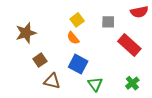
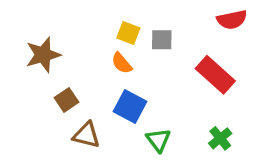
yellow square: (77, 20) -> (128, 33), turned -32
gray square: (108, 22) -> (162, 40), moved

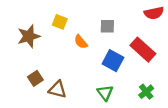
yellow square: (128, 33) -> (60, 22), moved
brown square: (66, 100) -> (35, 78), moved
blue square: (130, 107) -> (113, 61), moved

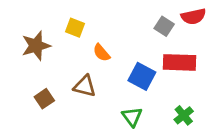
gray square: (107, 26) -> (164, 26), moved, turned 32
red rectangle: (143, 50) -> (179, 62), turned -40
brown triangle: (58, 89) -> (85, 86), moved

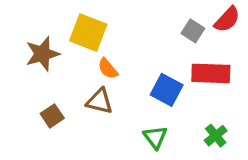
red semicircle: (193, 16) -> (227, 20), turned -35
yellow square: (75, 28) -> (88, 33), size x1.6
orange semicircle: (101, 53) -> (108, 69), moved

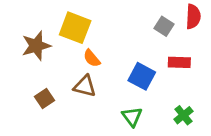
red semicircle: (227, 20) -> (193, 17), turned -40
red rectangle: (211, 73) -> (179, 62), size x0.7

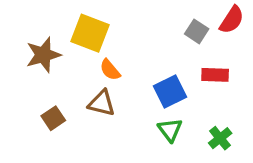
red semicircle: (193, 17) -> (232, 20), turned 30
blue square: (142, 76) -> (170, 92), turned 36
green triangle: (132, 117) -> (170, 130), moved

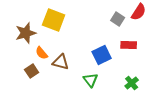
orange semicircle: (110, 70) -> (42, 53), moved
green triangle: (170, 130) -> (91, 80), moved

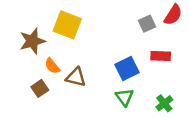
gray square: (118, 19) -> (147, 24), turned 32
green triangle: (91, 80) -> (125, 97), moved

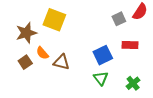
brown square: (40, 88) -> (25, 62), moved

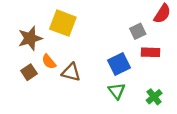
gray square: (119, 19) -> (138, 31), moved

